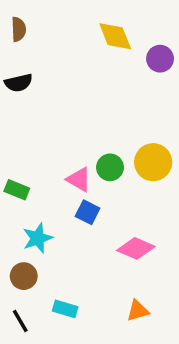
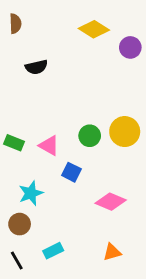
yellow diamond: (115, 36) -> (94, 29), turned -36
black semicircle: (19, 83) -> (36, 67), moved
pink triangle: (79, 179) -> (49, 146), moved
green rectangle: (17, 190) -> (14, 143), moved
cyan rectangle: (65, 309) -> (53, 251), turned -42

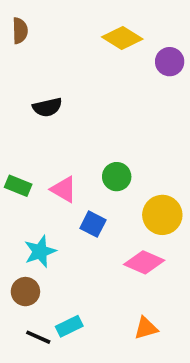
black semicircle: (36, 67) -> (47, 107), moved
yellow circle: (125, 132) -> (162, 215), moved
black line: (17, 260) -> (38, 337), moved, turned -36

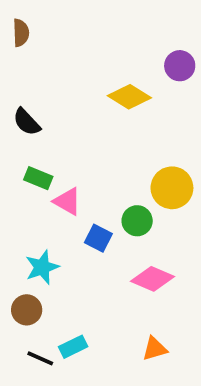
yellow diamond: (122, 38) -> (129, 97), moved
black semicircle: (47, 107) -> (27, 122), moved, turned 60
green circle: (117, 177) -> (137, 221), moved
green rectangle: (18, 186) -> (38, 178), moved
yellow circle: (162, 215) -> (172, 188), moved

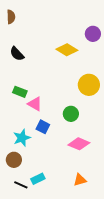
black semicircle: (27, 122) -> (17, 54), moved
yellow circle: (172, 188) -> (89, 85), moved
blue square: (98, 238) -> (43, 127), moved

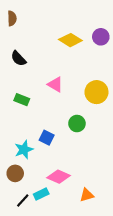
yellow diamond: (67, 50) -> (70, 40), moved
pink triangle: (35, 104) -> (55, 84), moved
pink diamond: (79, 144) -> (59, 177), moved
black line: (21, 185) -> (23, 200), turned -72

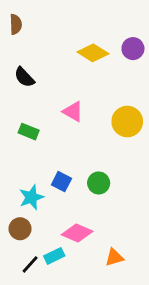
green circle: (77, 124) -> (99, 183), moved

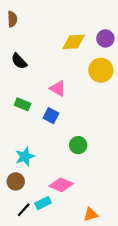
yellow diamond: (93, 53) -> (74, 42), turned -35
yellow circle: (127, 122) -> (101, 70), moved
blue square: (61, 182) -> (51, 116), moved
orange triangle: (114, 257) -> (91, 214), moved

